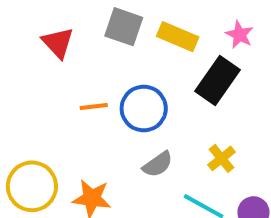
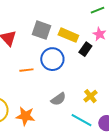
black rectangle: (218, 81) -> (85, 49), moved, size x0.6
blue circle: (144, 109) -> (52, 59), moved

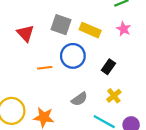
black rectangle: (85, 49) -> (108, 67), moved

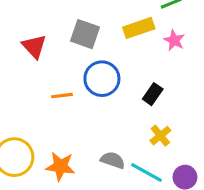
yellow rectangle: (90, 30) -> (139, 28), moved, turned -42
gray semicircle: (79, 99) -> (113, 160), moved, turned -126

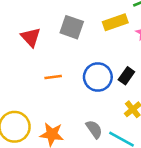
blue circle: (102, 79) -> (98, 77), moved
gray semicircle: (113, 160) -> (94, 129), turned 36

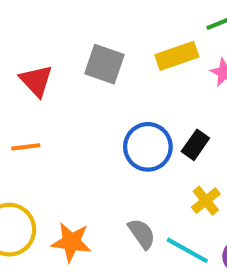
orange line: (53, 77) -> (26, 147), moved

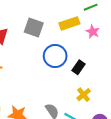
blue circle: (148, 147) -> (55, 56), moved

